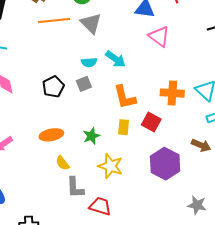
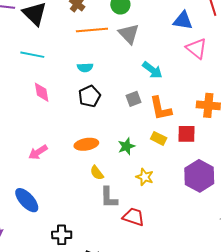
cyan semicircle: (89, 62) -> (85, 67), moved
gray square: (84, 84) -> (134, 99), moved
red square: (151, 122) -> (186, 134), turned -30
yellow rectangle: (124, 127) -> (159, 138), turned -70
yellow star: (110, 166) -> (145, 177), size x0.7

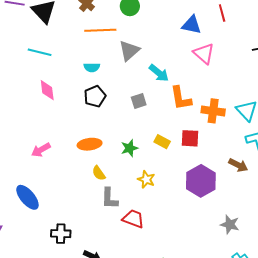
gray triangle: (129, 34) -> (129, 51), moved, turned 30
orange L-shape: (161, 108) -> (181, 98), moved

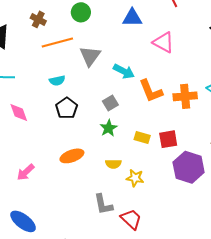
blue triangle: (192, 25) -> (132, 18), moved
red square: (190, 138) -> (168, 139), moved
green star: (129, 148) -> (109, 128), moved
yellow semicircle: (99, 173) -> (113, 164), moved, turned -42
red trapezoid: (133, 219) -> (131, 219), turned 35

